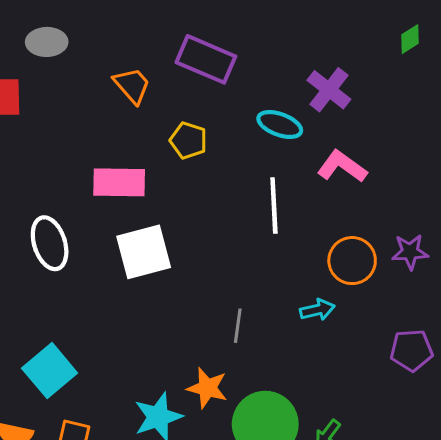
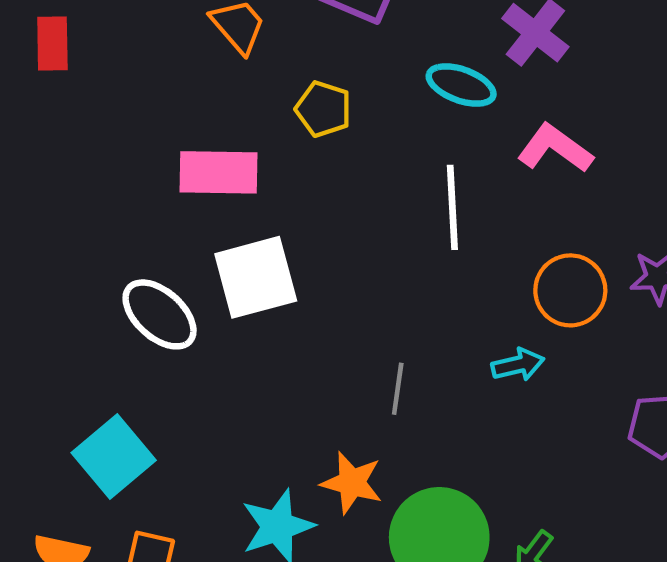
white ellipse: (50, 243) -> (160, 314), moved, turned -30

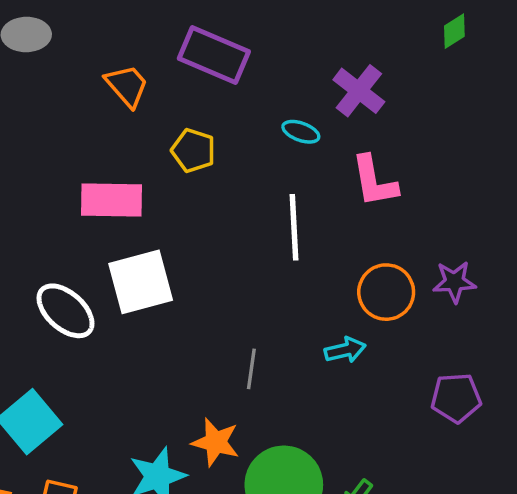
cyan ellipse: (461, 85) -> (301, 132), size x0.7
pink L-shape: (555, 148) -> (374, 181), turned -136

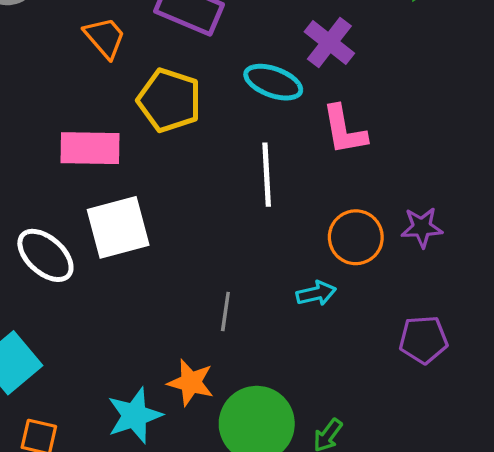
cyan ellipse: (301, 132) -> (273, 82), size x1.6
yellow pentagon: (193, 150) -> (169, 100), size x1.5

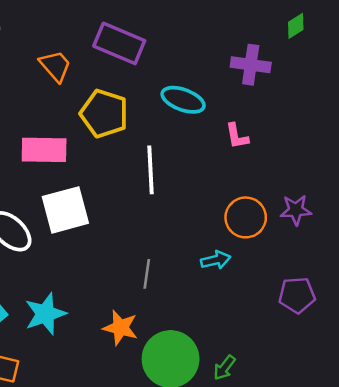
purple cross: (329, 42) -> (251, 65), moved, turned -30
pink L-shape: (344, 130) -> (237, 136), size x0.7
white line: (267, 175) -> (151, 170), moved
cyan star: (135, 416) -> (45, 314), moved

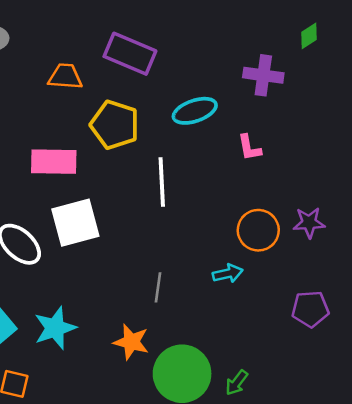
orange trapezoid: (55, 66) -> (65, 77), turned -45
cyan ellipse: (183, 100) -> (195, 111), turned -39

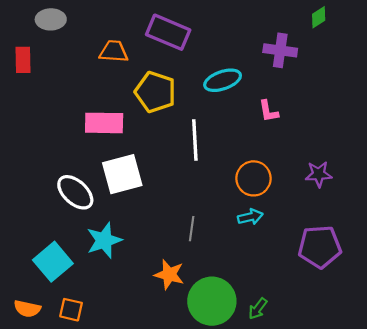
orange circle: (258, 230) -> (254, 178), moved
purple pentagon: (310, 309) -> (320, 247), size x1.4
cyan star: (55, 328) -> (104, 240), moved

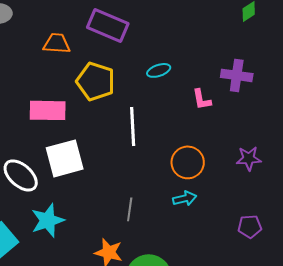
purple cross: (280, 50) -> (237, 75), moved
cyan ellipse: (223, 80) -> (159, 70), size x0.7
purple pentagon: (320, 247) -> (250, 226), size x0.6

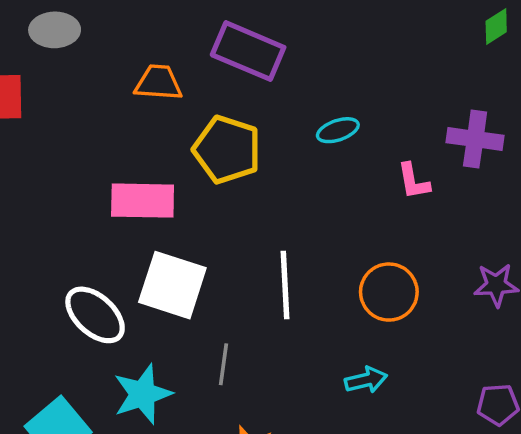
white line: (133, 126) -> (285, 285), moved
white square: (65, 158) -> (172, 285), turned 33
cyan arrow: (185, 198) -> (366, 380), moved
gray line: (130, 209) -> (223, 364), moved

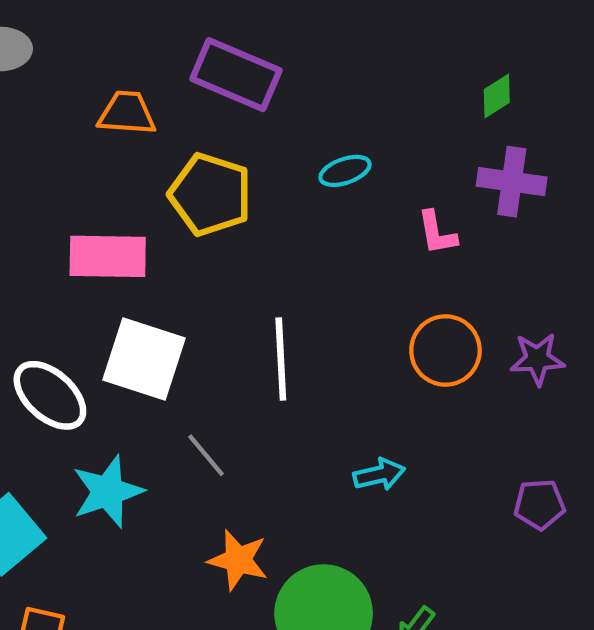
green diamond: (496, 26) -> (497, 96), moved
orange circle: (389, 292) -> (445, 350), moved
gray line: (223, 364) -> (206, 455), turned -48

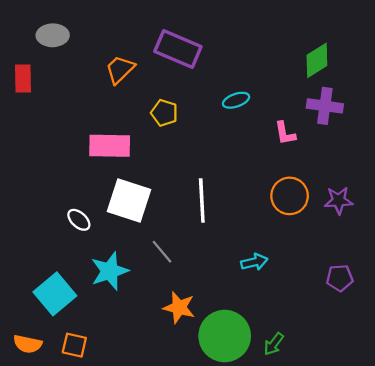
green diamond: (497, 96) -> (317, 60), size x1.5
orange trapezoid: (127, 113) -> (120, 69), turned -48
yellow pentagon: (210, 194) -> (164, 113), size x0.6
white ellipse: (50, 395) -> (79, 220), size x0.6

